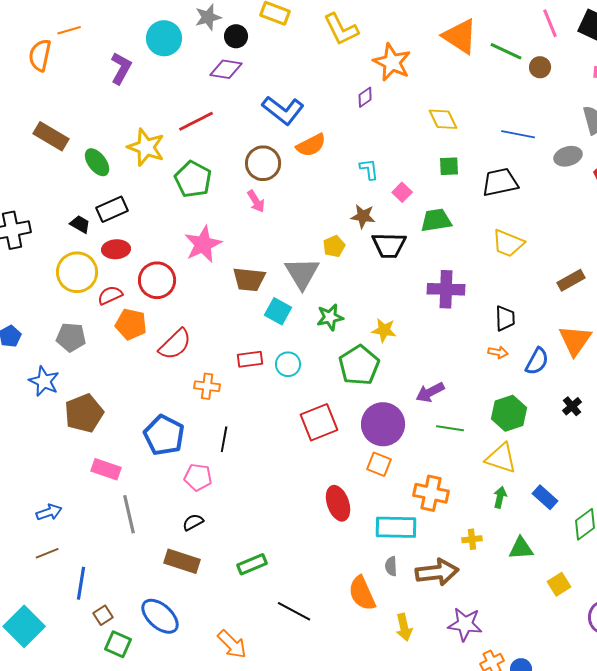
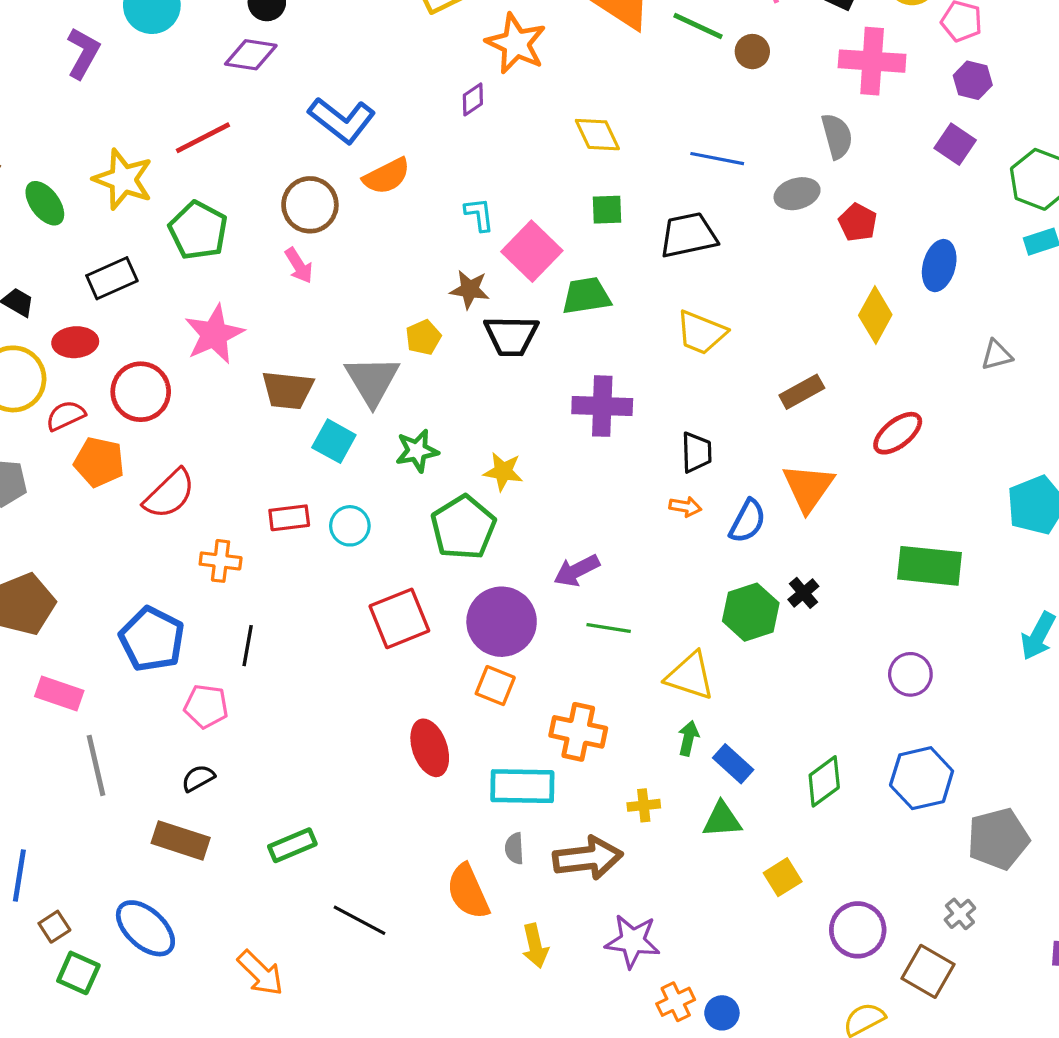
pink square: (402, 192) -> (532, 251), size x1.8
black rectangle: (112, 209) -> (112, 278), moved
green hexagon: (509, 413) -> (751, 612), moved
blue rectangle: (545, 497) -> (733, 764), moved

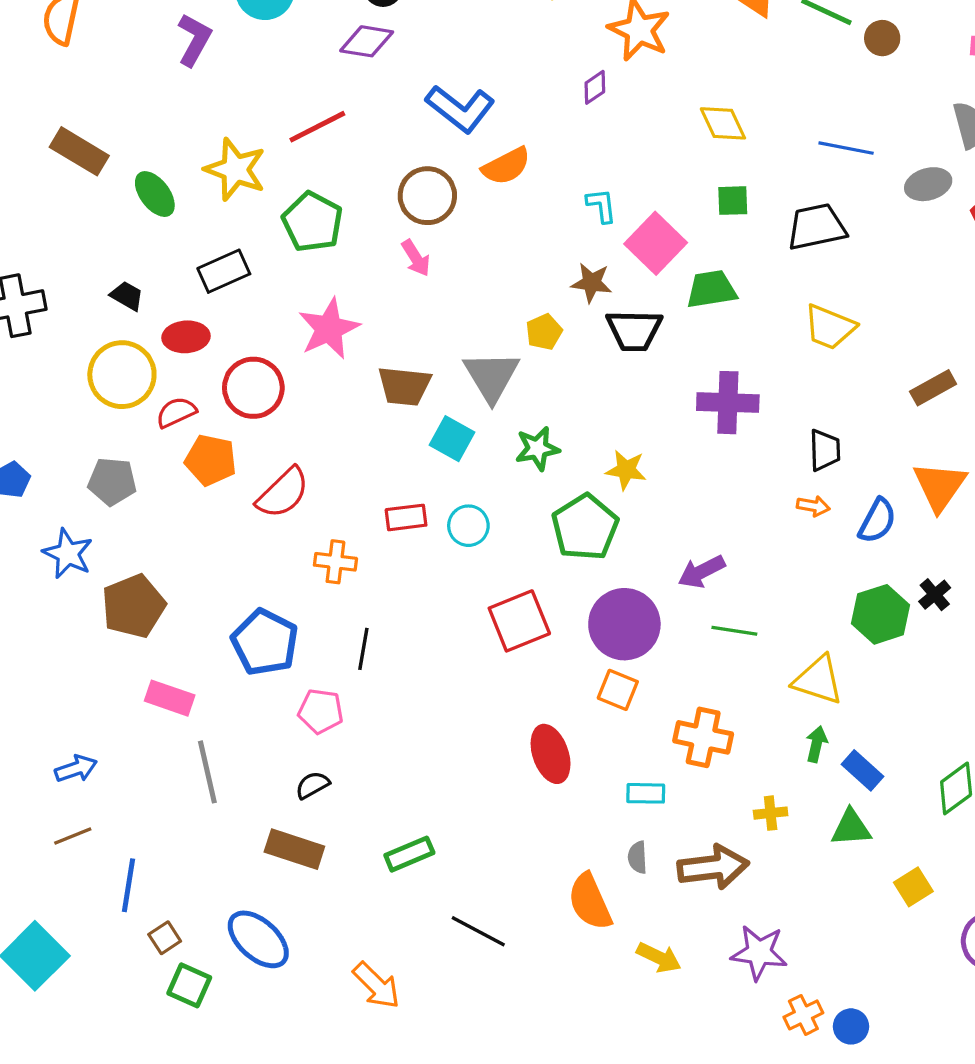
cyan rectangle: (522, 786) -> (646, 793), size x0.6
yellow arrow: (535, 946) -> (659, 957), turned -51

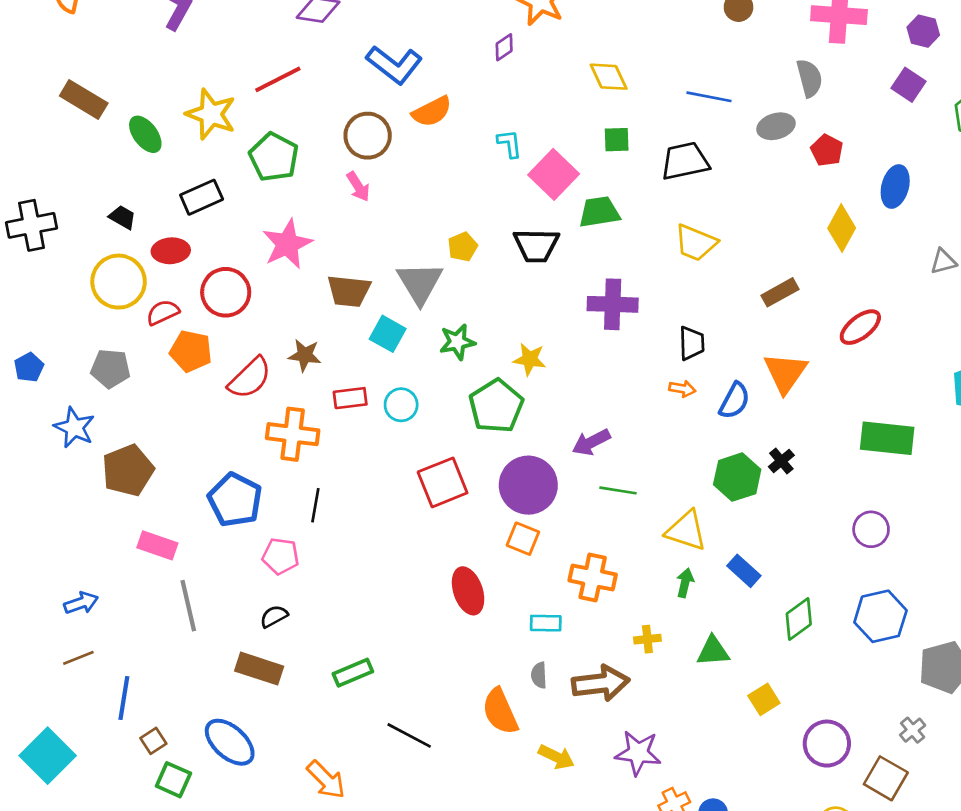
brown star: (592, 283) -> (305, 355), moved
orange cross: (335, 562) -> (293, 434), size x1.5
blue rectangle: (862, 770) -> (744, 571), moved

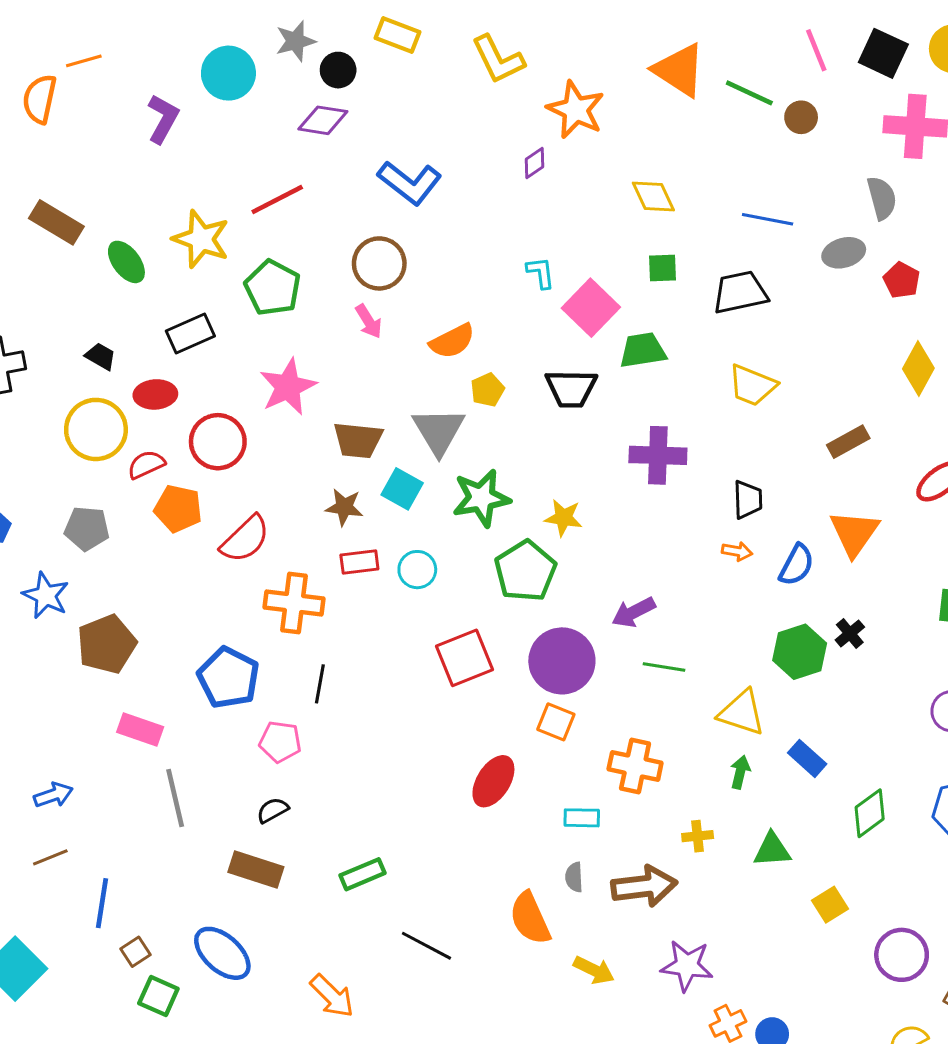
orange semicircle: (432, 112) -> (452, 341), moved
green star: (457, 342) -> (481, 498), size x1.4
brown star: (305, 355) -> (344, 507), moved
red ellipse: (468, 591) -> (493, 781), turned 51

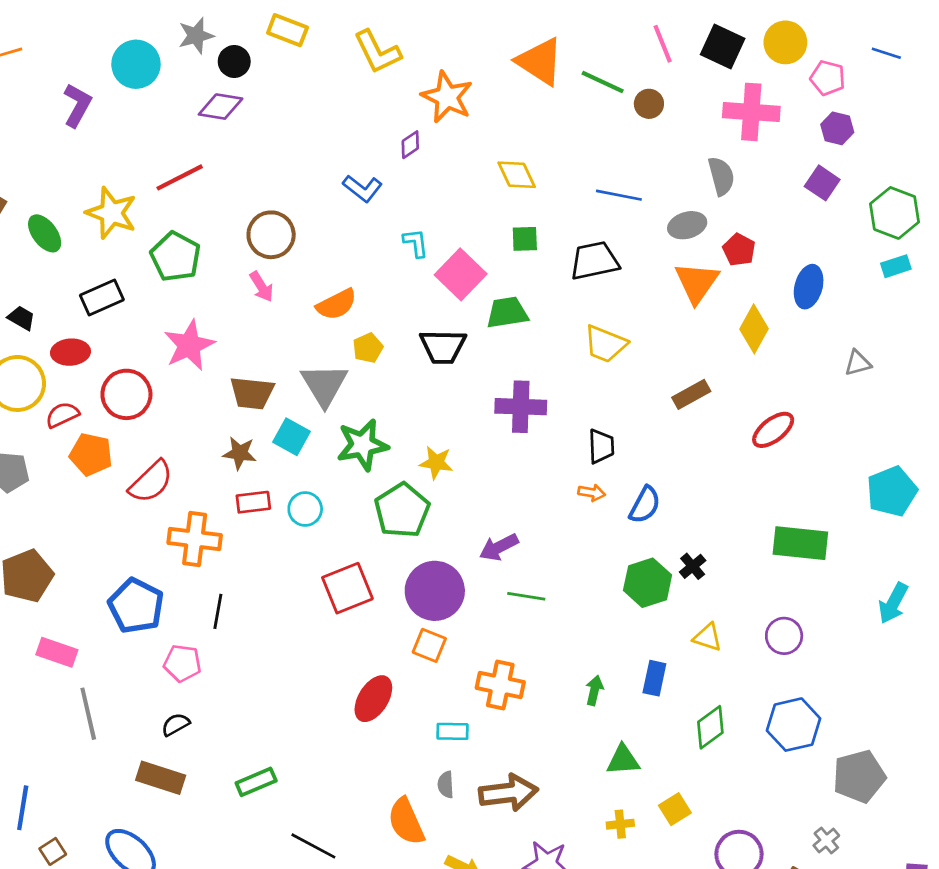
blue L-shape: (410, 183) -> (362, 188), moved, size x0.7
orange triangle: (854, 533) -> (697, 283), moved
yellow triangle: (742, 713) -> (708, 637), moved, size x0.7
blue rectangle: (807, 758) -> (654, 678), turned 60
yellow cross: (698, 836) -> (620, 824), moved

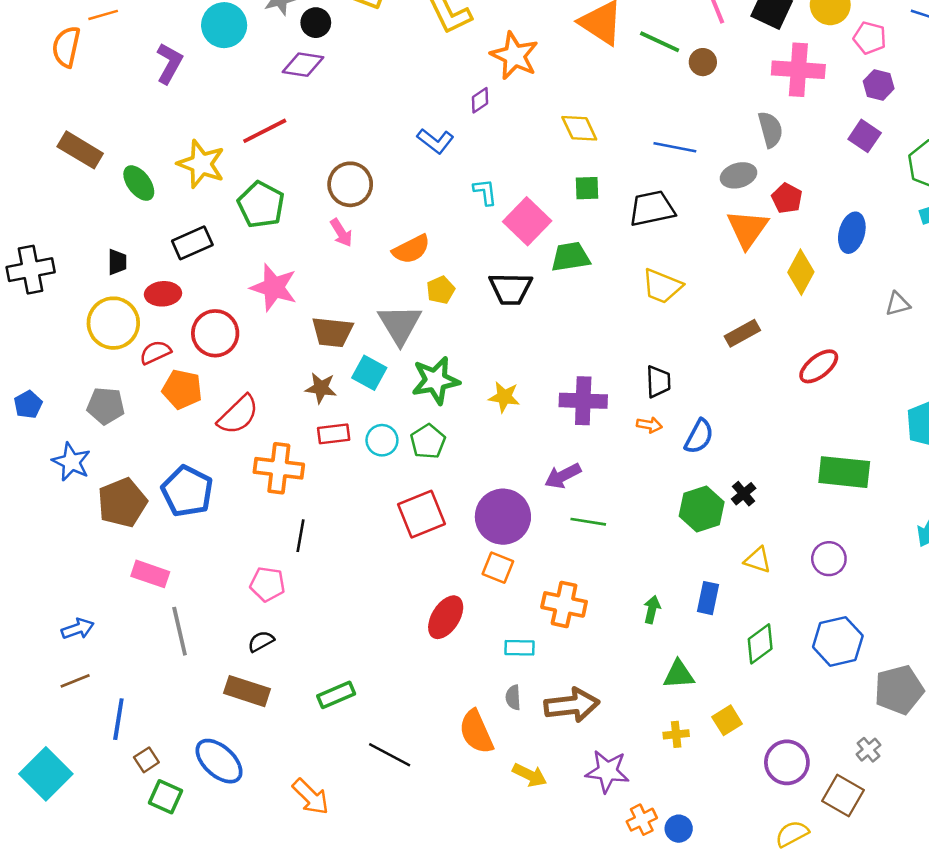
black trapezoid: (21, 318) -> (117, 262), turned 60
pink star: (189, 345) -> (274, 287), turned -30
purple cross: (521, 407) -> (583, 401), moved
green pentagon: (402, 510) -> (428, 442), moved, size x0.7
blue pentagon: (136, 606) -> (187, 491), moved

